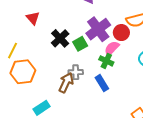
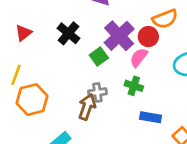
red triangle: (33, 18) -> (23, 33), moved, turned 40
black cross: (60, 38) -> (69, 33), moved
green cross: (106, 61) -> (134, 86), moved
blue rectangle: (102, 83) -> (150, 117), moved, turned -42

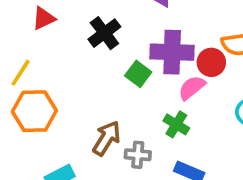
purple cross: (119, 36) -> (172, 52), turned 32
green square: (99, 57) -> (138, 74), turned -30
gray cross: (97, 92) -> (138, 155), moved

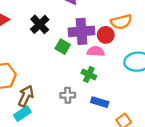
pink semicircle: (192, 88) -> (96, 51), turned 49
brown arrow: (107, 138) -> (26, 96), moved

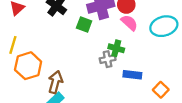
pink semicircle: (96, 51) -> (129, 23), moved, turned 49
gray cross: (68, 95) -> (108, 59), moved

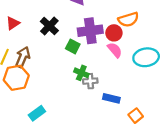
green cross: (116, 48) -> (81, 73), moved
brown arrow: (55, 82) -> (23, 57), moved

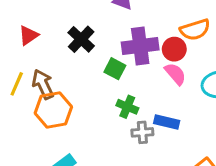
brown arrow: (23, 57) -> (43, 84), turned -48
orange hexagon: (16, 78) -> (53, 110), moved
gray cross: (90, 81) -> (142, 132), moved
blue rectangle: (111, 98) -> (167, 122), moved

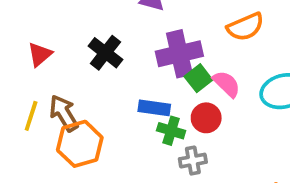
red circle: (174, 49) -> (206, 118), moved
green square: (115, 69) -> (198, 78), moved, turned 30
blue rectangle: (167, 122) -> (154, 108), moved

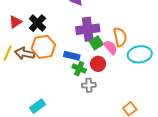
orange semicircle: (245, 27) -> (120, 37), moved, turned -84
black cross: (105, 53) -> (38, 23), moved
brown arrow: (64, 113) -> (25, 54), turned -54
orange hexagon: (80, 144) -> (43, 47), moved

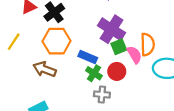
purple cross: (88, 29) -> (111, 29), turned 30
brown arrow: (25, 54) -> (45, 69), moved

